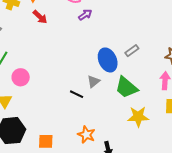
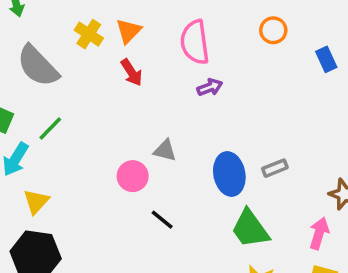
pink circle: (21, 77) -> (133, 176), moved
gray triangle: (94, 81) -> (165, 150), moved, turned 40

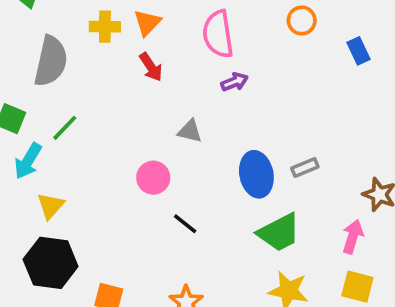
yellow cross: (89, 34) -> (105, 27), turned -32
gray semicircle: (38, 66) -> (51, 61), turned -123
gray triangle: (165, 150) -> (190, 131), moved
green trapezoid: (250, 229) -> (279, 232), turned -81

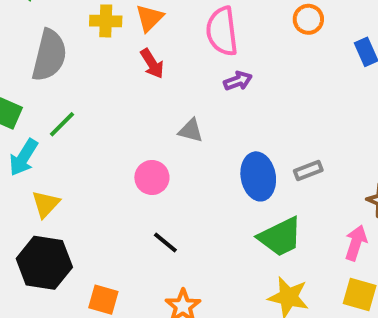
black line: (185, 224) -> (165, 242), moved

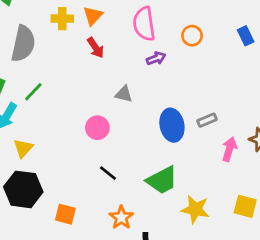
orange circle: (308, 19) -> (192, 36), moved
green trapezoid: (280, 237) -> (162, 180), moved
pink arrow: (356, 243) -> (229, 149), moved

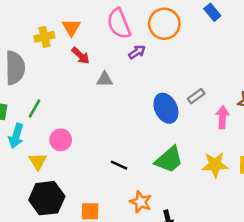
orange circle: (192, 36) -> (164, 24), size x1.6
gray triangle: (124, 94) -> (105, 79), moved
pink circle: (97, 128) -> (61, 140), moved
yellow star: (195, 209) -> (215, 165), moved

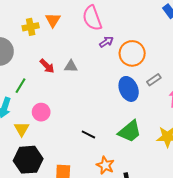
orange circle: (164, 24) -> (132, 53), moved
red arrow: (81, 56) -> (47, 66), moved
gray triangle: (105, 79) -> (71, 66), moved

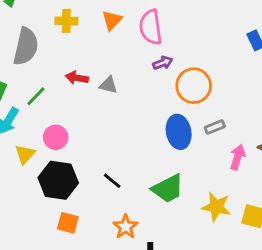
orange triangle: (53, 20) -> (112, 20), moved
red arrow: (47, 66) -> (77, 78), turned 133
black hexagon: (28, 160) -> (58, 180), moved

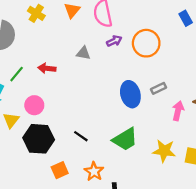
yellow cross: (66, 21) -> (36, 13), turned 35
red arrow: (77, 78) -> (47, 68), moved
gray triangle: (109, 85) -> (83, 53), moved
orange circle: (194, 86) -> (146, 43), moved
orange square: (68, 223) -> (60, 170), moved, turned -35

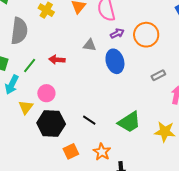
blue ellipse: (130, 94) -> (115, 61), moved

